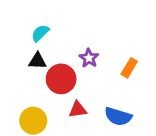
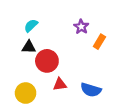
purple star: (89, 58) -> (81, 27), moved
orange rectangle: (129, 68) -> (99, 42), moved

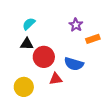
orange rectangle: (99, 42) -> (93, 39), turned 40
blue semicircle: (91, 90) -> (74, 64), moved

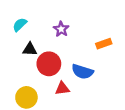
cyan semicircle: (29, 24) -> (20, 25), moved
purple star: (76, 25) -> (61, 29), moved

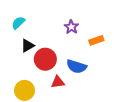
purple star: (61, 29) -> (71, 27), moved
black triangle: (30, 49) -> (28, 46), turned -32

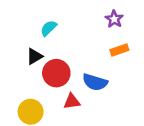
cyan semicircle: (18, 23) -> (49, 28), moved
purple star: (71, 27) -> (114, 19), moved

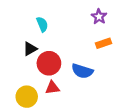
cyan semicircle: (49, 28) -> (42, 24), turned 112
red triangle: (72, 101) -> (52, 88), moved

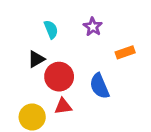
purple star: (99, 17) -> (93, 27), moved
blue semicircle: (82, 71) -> (99, 86), turned 50

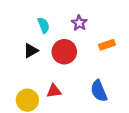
red circle: (59, 77) -> (64, 52), moved
blue semicircle: (99, 86) -> (99, 91), moved

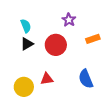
cyan semicircle: (44, 25) -> (26, 26), moved

